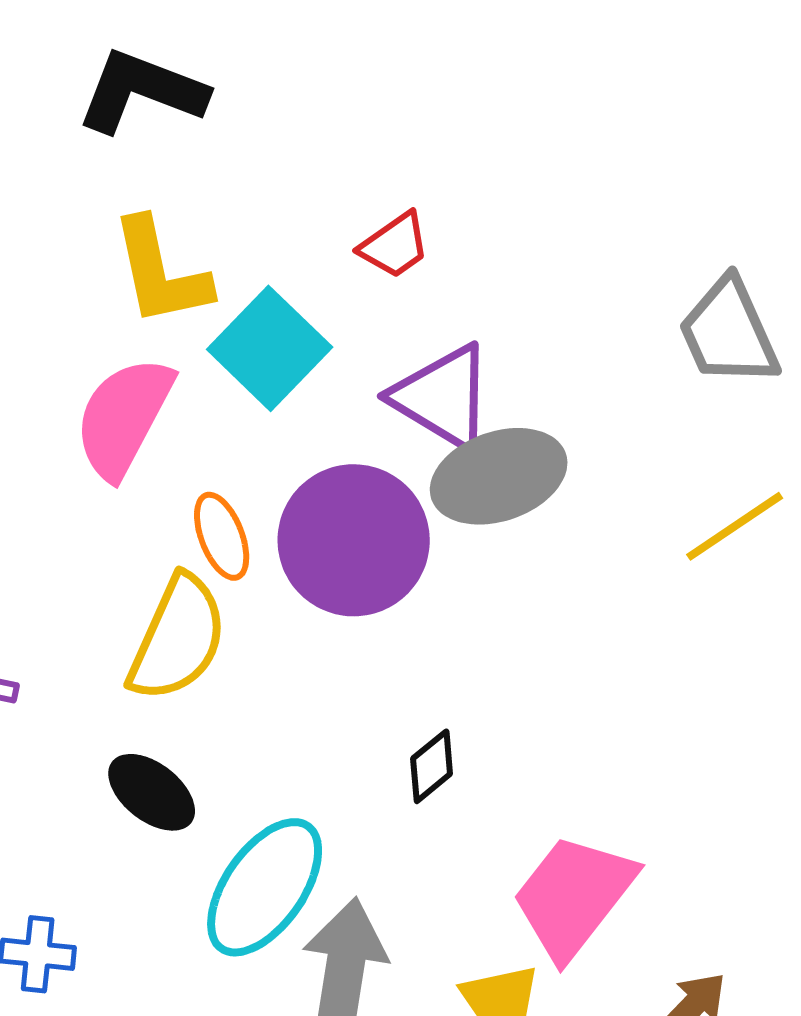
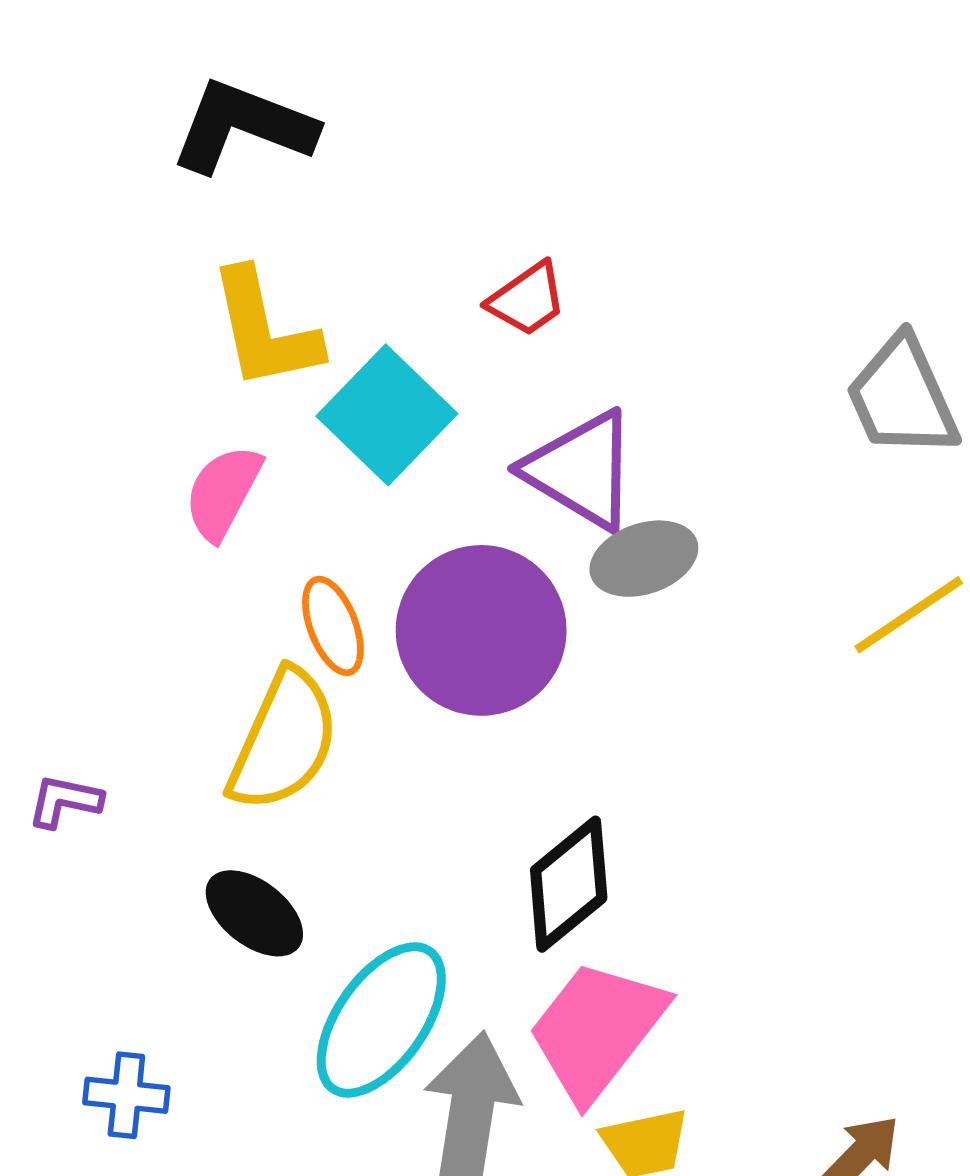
pink semicircle: (124, 417) -> (223, 492), size x0.7
gray ellipse: (499, 476) -> (644, 559), size x0.7
black diamond: (432, 766) -> (569, 884), size x1.6
pink trapezoid: (574, 896) -> (597, 1030), moved

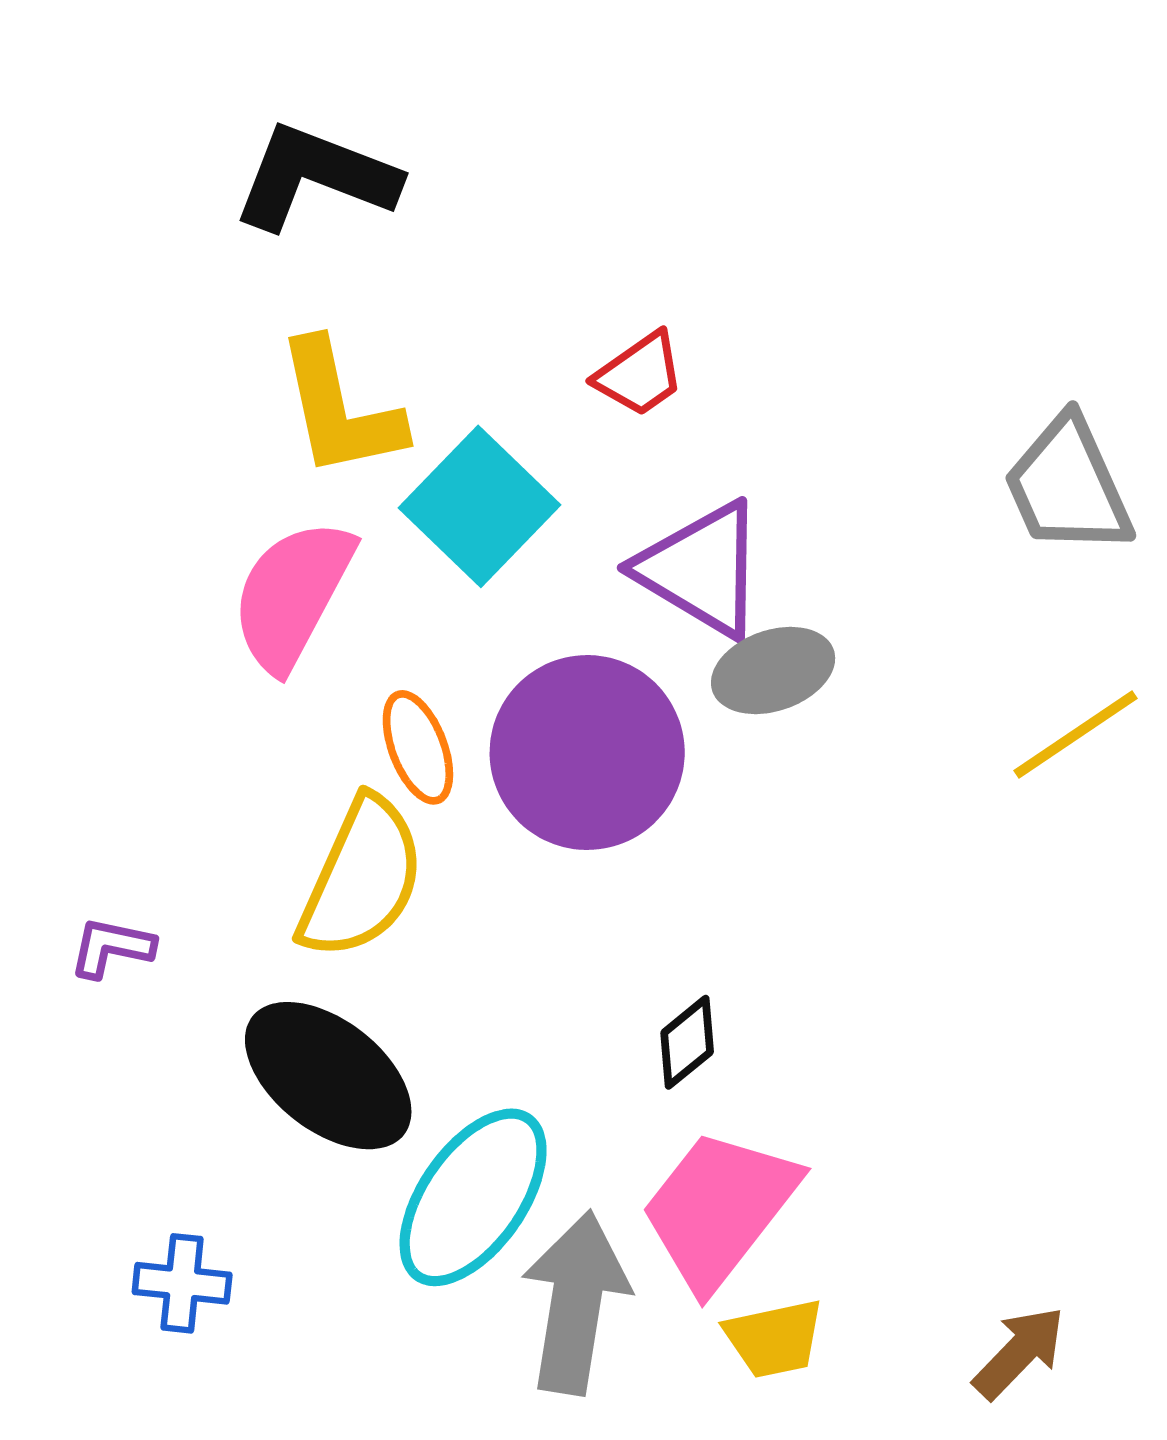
pink semicircle: (223, 492) -> (292, 595), size x1.4
black diamond: (569, 884) -> (687, 1042), size x0.6
black ellipse: (254, 913) -> (328, 1076), size x1.5

